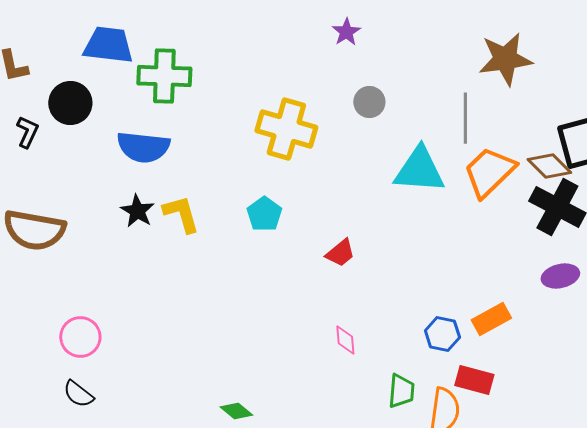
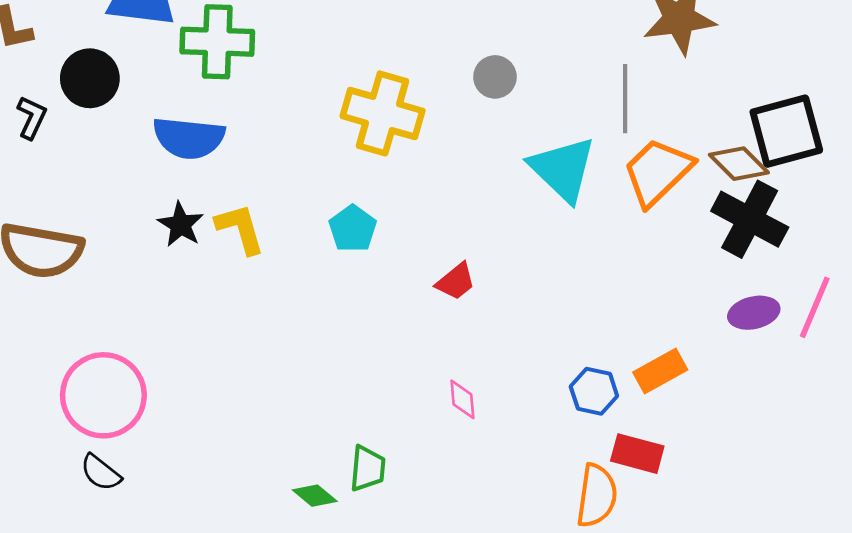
cyan triangle: (419, 170) -> (563, 169), turned 40
pink circle: (80, 337) -> (103, 395), size x1.5
green trapezoid: (401, 391) -> (368, 469), moved

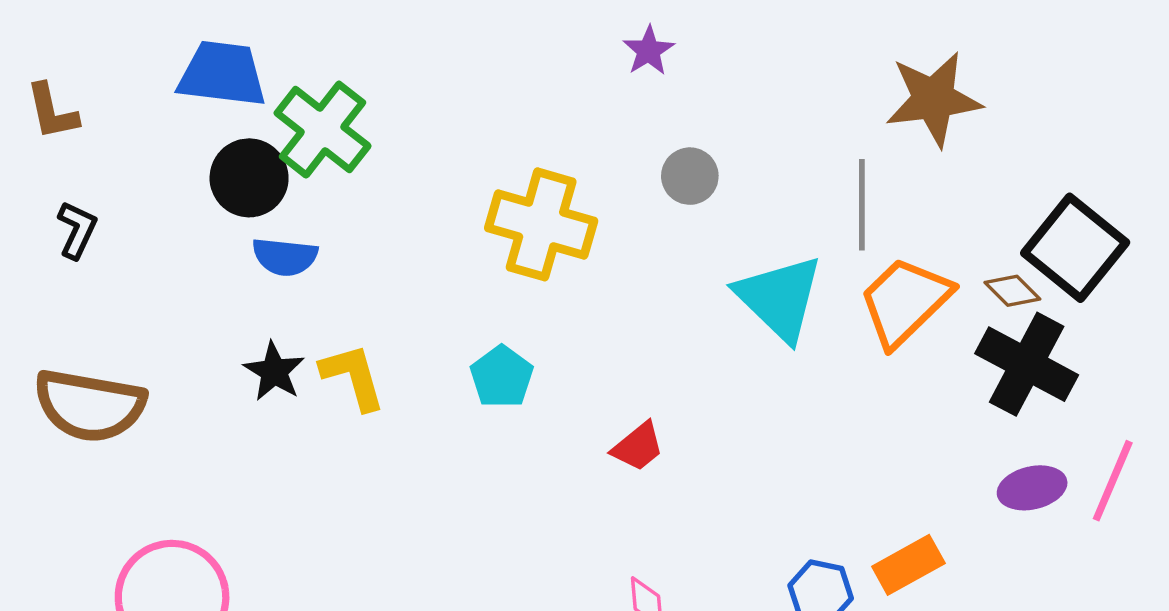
green cross: (217, 42) -> (323, 130), turned 36
black circle: (90, 78) -> (249, 178), moved
black square: (786, 131) -> (1075, 248), turned -36
blue semicircle: (189, 138) -> (285, 257), size x0.7
brown diamond: (739, 164) -> (1012, 291), size x0.7

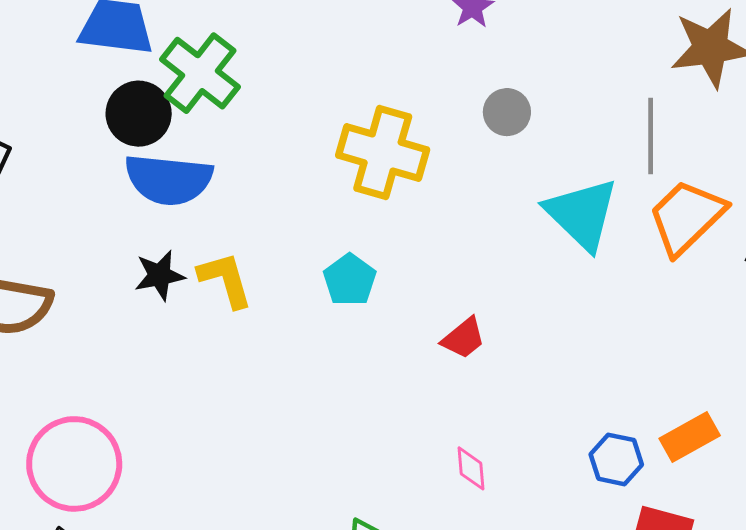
blue semicircle: (285, 257) -> (169, 179), size x1.6
black star: (274, 371) -> (160, 275), turned 30

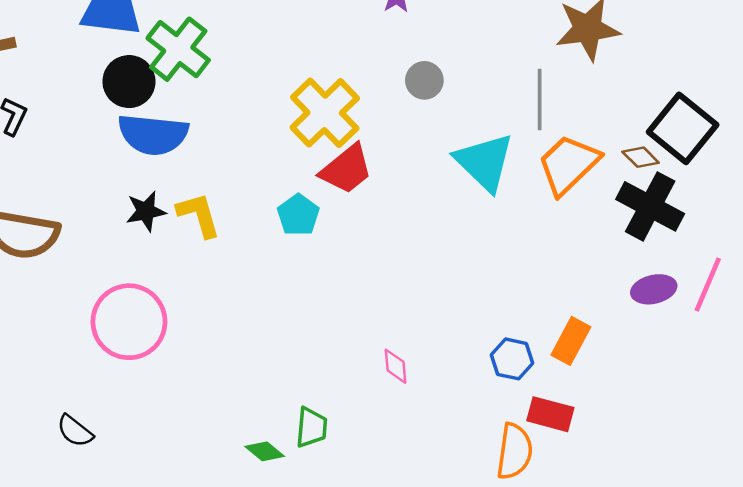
yellow cross: (383, 153) -> (325, 113), turned 30
red trapezoid: (464, 338) -> (346, 169), moved, size x1.5
orange rectangle: (690, 437) -> (571, 341), turned -33
pink circle: (74, 464) -> (129, 322), moved

